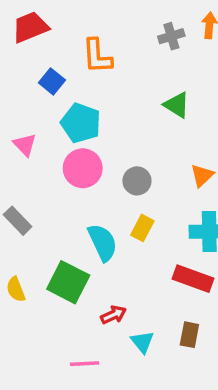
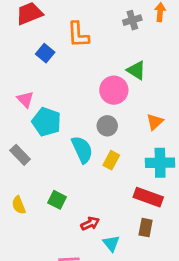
cyan pentagon: (81, 123) -> (46, 122), moved
pink circle: (83, 168) -> (114, 90), moved
cyan semicircle: (103, 242) -> (82, 150), moved
green square: (68, 282) -> (57, 200), size x0.6
brown rectangle: (189, 335) -> (146, 228), moved

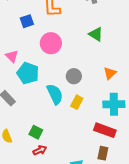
blue square: (45, 53) -> (27, 21), turned 32
pink circle: (114, 90) -> (51, 43), moved
red arrow: (90, 224) -> (40, 150), moved

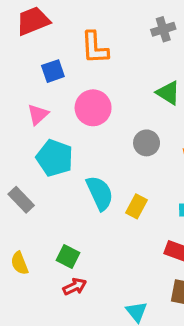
pink triangle: (12, 56) -> (38, 114), moved, turned 32
gray circle: (74, 76) -> (147, 143), moved

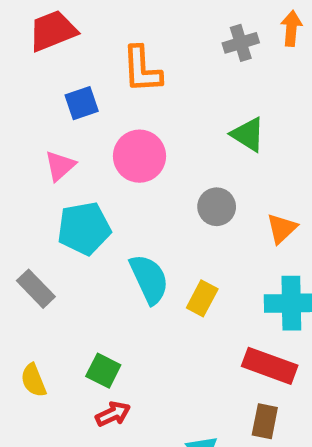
cyan pentagon: (55, 158) -> (84, 228), turned -30

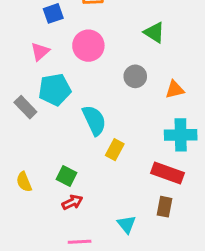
orange triangle: (282, 228) -> (175, 90), turned 30
gray rectangle: (36, 289) -> (25, 107), moved
yellow rectangle: (202, 298) -> (115, 150), moved

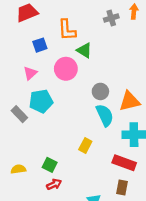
green triangle: (154, 32) -> (84, 50), moved
orange triangle: (175, 90) -> (130, 101), size x1.5
cyan semicircle: (94, 120) -> (105, 115), moved
yellow semicircle: (24, 182) -> (18, 169), turned 104

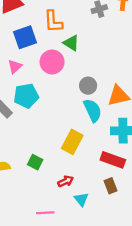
blue square: (40, 45) -> (25, 37), size x1.5
yellow rectangle: (85, 145) -> (72, 142), size x1.5
red arrow: (54, 184) -> (66, 181), moved
brown rectangle: (122, 188) -> (111, 186), turned -32

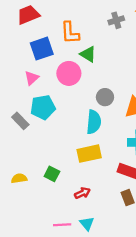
cyan semicircle: (93, 110) -> (94, 122), moved, turned 30
yellow rectangle: (72, 142) -> (89, 154), turned 50
cyan triangle: (81, 199) -> (87, 224), moved

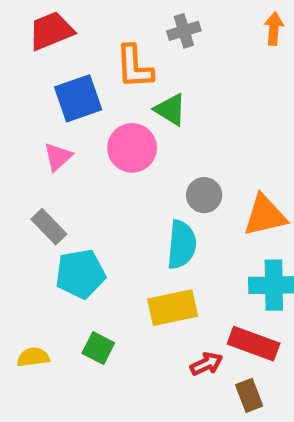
gray cross: (116, 20) -> (184, 31), moved
cyan pentagon: (43, 107) -> (80, 274), moved
gray rectangle: (20, 121) -> (49, 227), moved
red arrow: (82, 193) -> (206, 364), moved

